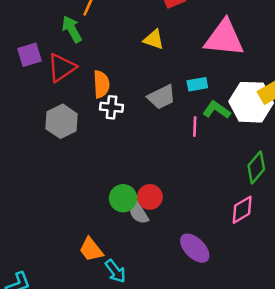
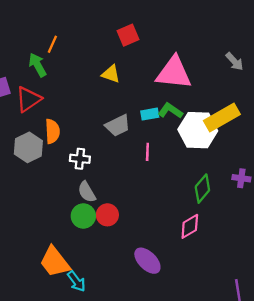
orange semicircle: (101, 84) -> (52, 131), moved
white cross: (112, 107) -> (80, 159), moved
green L-shape: (217, 110) -> (170, 111), moved
gray semicircle: (138, 212) -> (87, 192), moved
orange trapezoid: (91, 249) -> (55, 262), size x1.4

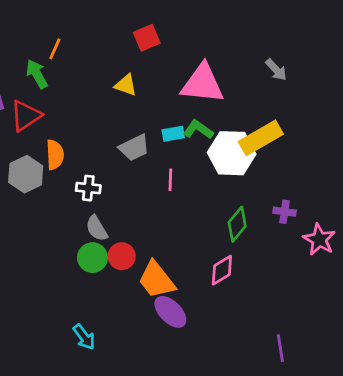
orange trapezoid: (55, 262) -> (156, 280), moved

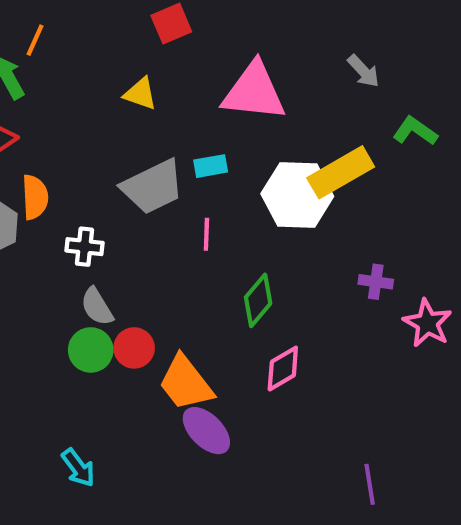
green L-shape: (198, 130) -> (415, 131), moved
gray trapezoid: (134, 148) -> (153, 187), size x1.4
green diamond: (237, 224) -> (258, 300), moved

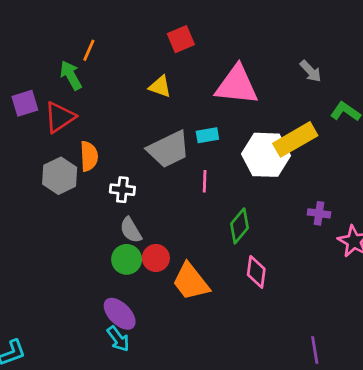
pink diamond: (283, 369) -> (256, 272), turned -52
purple ellipse: (206, 431) -> (120, 314), moved

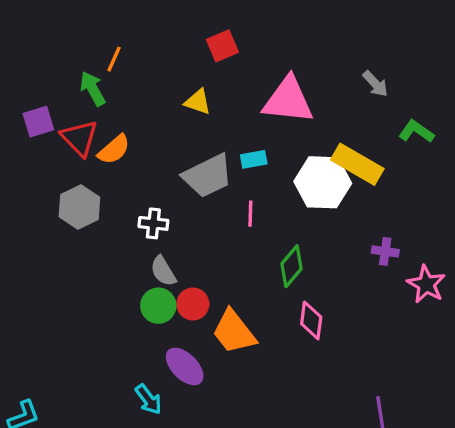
red triangle: (60, 117) -> (79, 138), turned -40
yellow rectangle: (295, 139) -> (357, 164), turned 60
orange semicircle: (89, 156) -> (114, 149), moved, turned 52
purple ellipse: (120, 314) -> (185, 366), moved

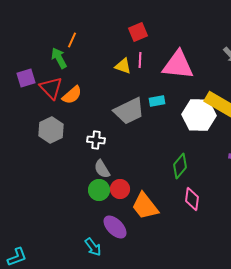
pink line: (250, 214) -> (140, 60), moved

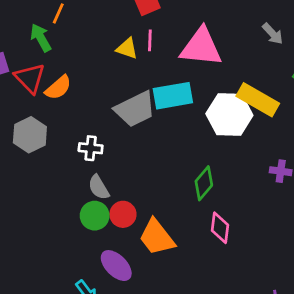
cyan rectangle: (157, 101) -> (173, 96), size x1.8

